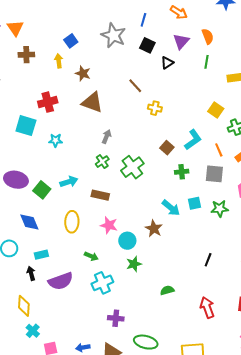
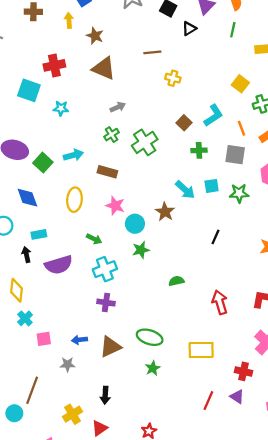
brown line: (135, 86) -> (152, 52), turned -56
gray arrow: (107, 137) -> (118, 107), turned 40
black line: (208, 260) -> (216, 237), moved
purple cross: (116, 318) -> (106, 303), moved

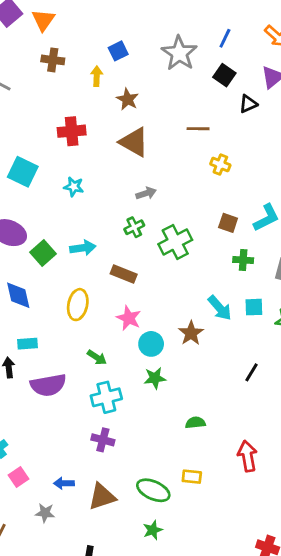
cyan square: (29, 90) -> (23, 172), moved
brown square: (184, 123) -> (228, 223), turned -32
pink square: (44, 339) -> (19, 477), turned -32
yellow rectangle: (201, 350) -> (192, 477), moved, size x0.6

